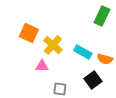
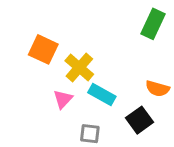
cyan rectangle: (83, 52) -> (102, 95), moved
pink triangle: (42, 66) -> (63, 99), turned -48

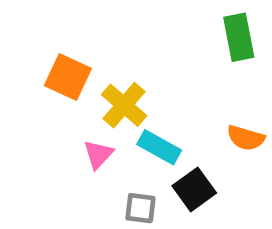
green rectangle: (153, 24) -> (239, 37), turned -36
black square: (139, 120) -> (194, 189), moved

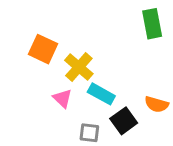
orange semicircle: (246, 138) -> (157, 104), moved
pink triangle: (98, 154) -> (62, 98), turned -30

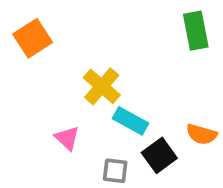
orange square: (43, 49) -> (33, 38), moved, turned 32
pink triangle: (62, 98) -> (67, 138), moved

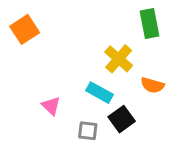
yellow cross: (102, 86) -> (119, 59), moved
orange semicircle: (202, 134) -> (152, 85), moved

